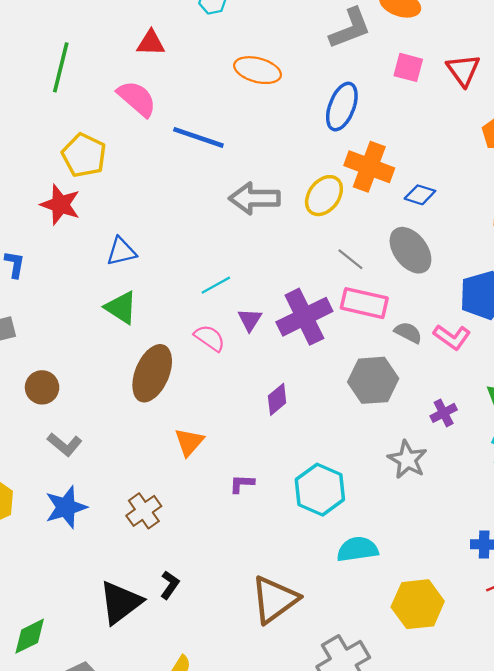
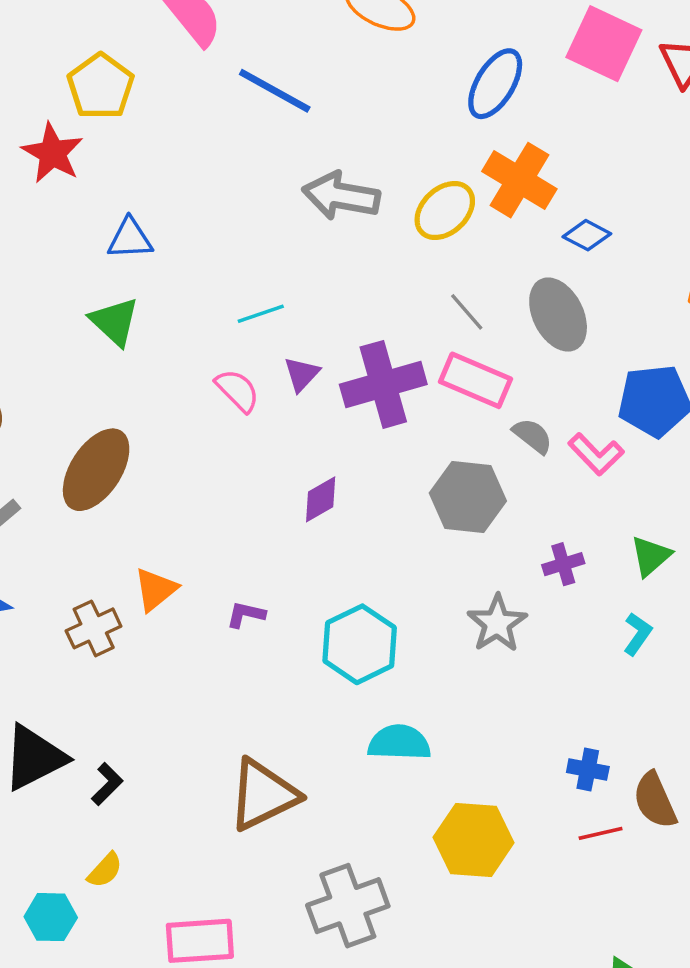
pink square: (408, 67) -> (604, 44), size x1.6
brown ellipse: (152, 373) -> (96, 470), moved
orange triangle: (189, 442) -> (156, 589), moved
black L-shape: (170, 585) -> (107, 784), moved

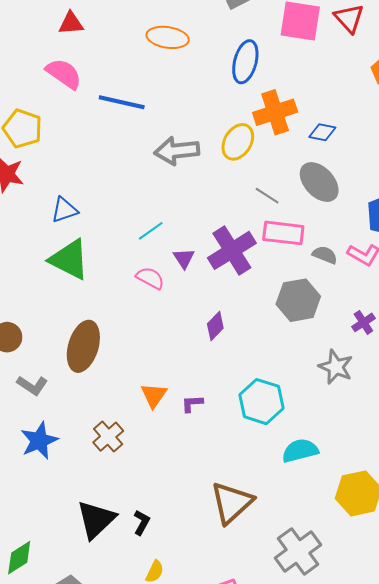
orange cross: (519, 180) -> (275, 112), turned -33
green triangle: (115, 322) -> (69, 259), size x1.4
orange triangle: (156, 589) -> (154, 395), moved

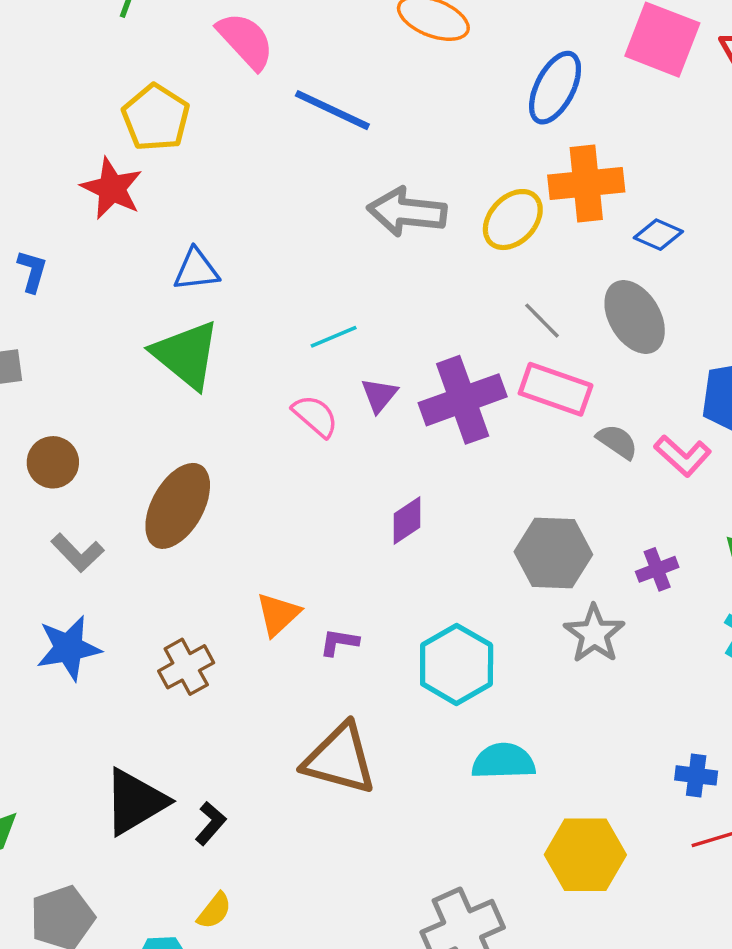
gray hexagon: (298, 300) -> (553, 553), moved
brown triangle: (232, 503) -> (340, 759), moved, turned 45

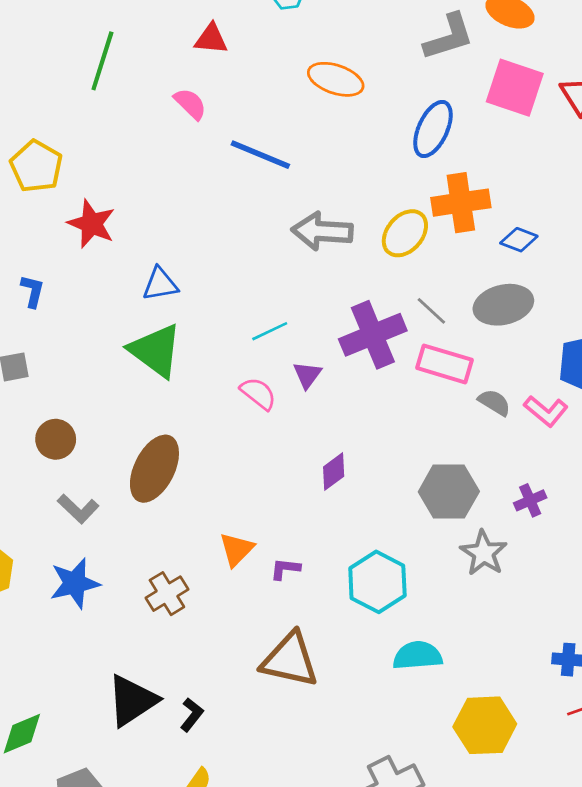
pink semicircle: (246, 41) -> (190, 104), size x0.7
yellow pentagon: (156, 118) -> (36, 166), moved
gray ellipse: (635, 317) -> (503, 305), turned -70
purple cross: (463, 400) -> (373, 335), moved

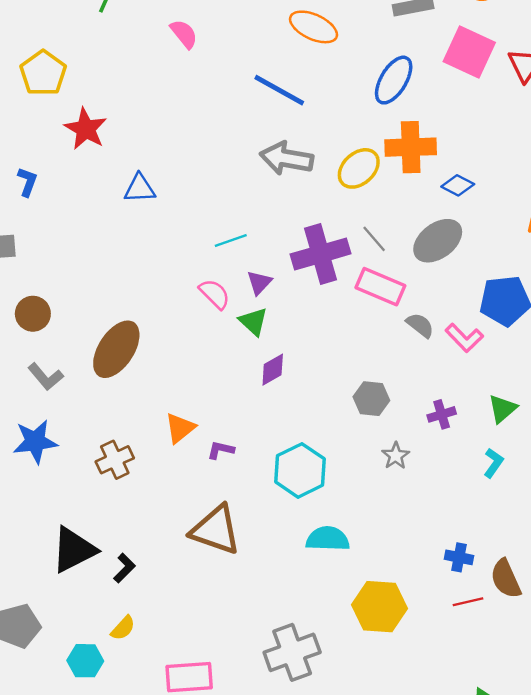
blue line: (260, 155) -> (279, 90), moved
gray ellipse: (503, 305) -> (438, 241), turned -30
green triangle: (156, 351) -> (253, 322), moved, size x0.6
gray hexagon: (449, 492) -> (371, 399), size x0.7
gray star: (484, 553) -> (396, 456), size x0.7

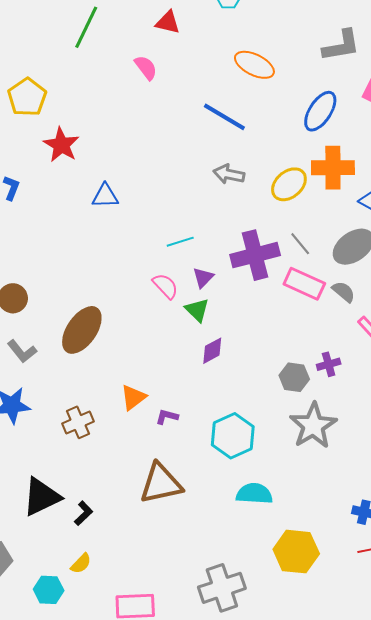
gray arrow: (287, 158) -> (229, 174), size x0.7
gray semicircle: (420, 325) -> (344, 292), moved
purple cross: (442, 414) -> (329, 364), moved
gray star: (396, 456) -> (313, 426), size x2.0
brown triangle: (216, 530) -> (161, 484), turned -33

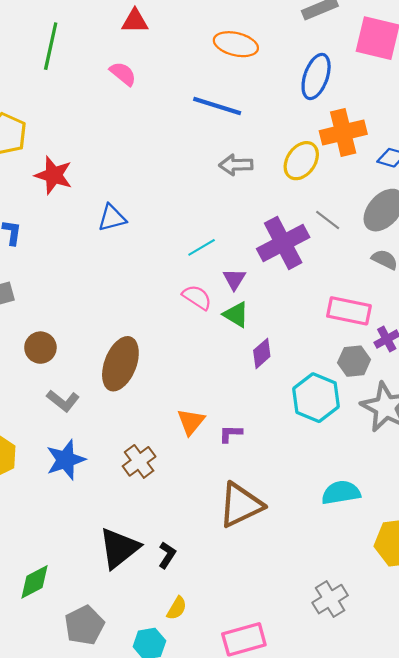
pink rectangle: (304, 284) -> (349, 311), moved
cyan hexagon: (233, 436) -> (316, 398), moved
gray cross: (222, 588) -> (330, 599), size x0.7

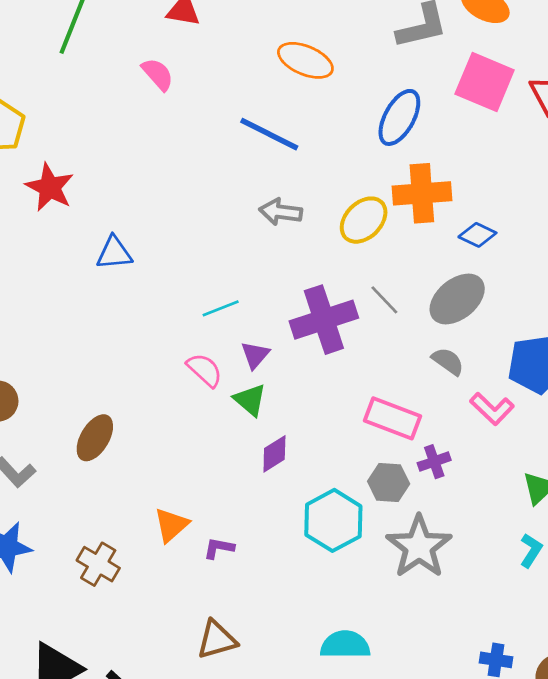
brown ellipse: (120, 364) -> (95, 438), size x0.7
brown cross: (139, 461) -> (98, 564), turned -32
brown triangle: (241, 505) -> (217, 640), size x0.7

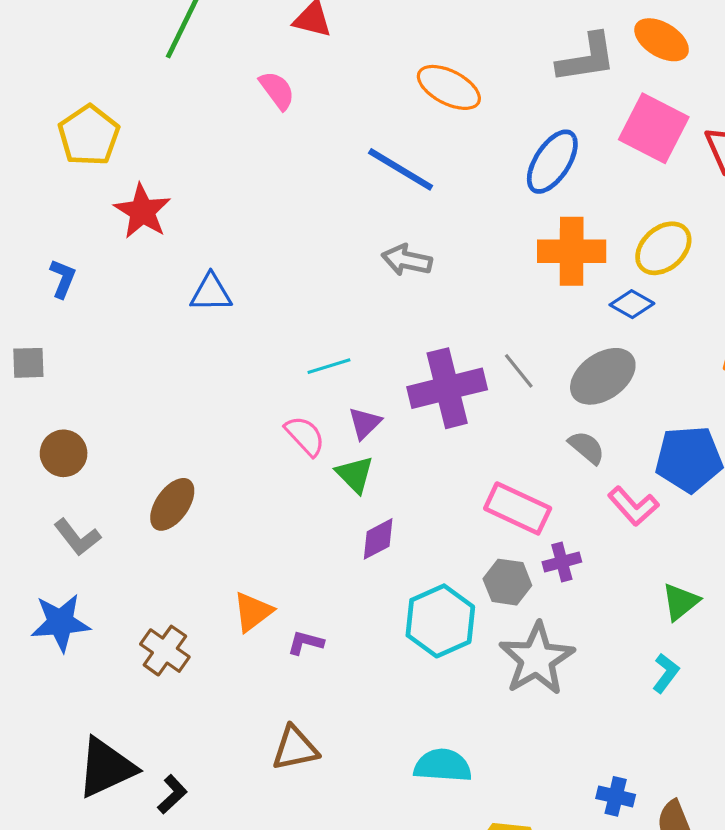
yellow ellipse: (364, 220) -> (663, 248), moved

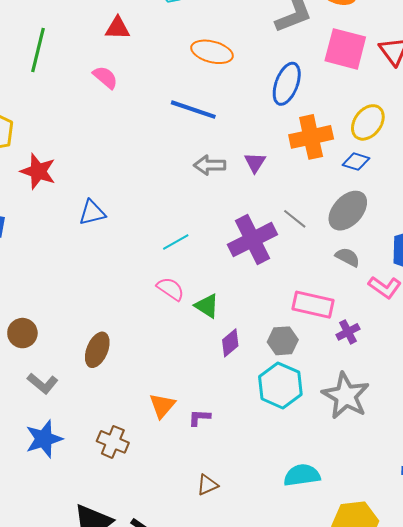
purple triangle: (365, 423) -> (255, 163), moved
gray hexagon: (507, 582) -> (283, 341), moved
brown triangle: (295, 748) -> (207, 485), size x0.7

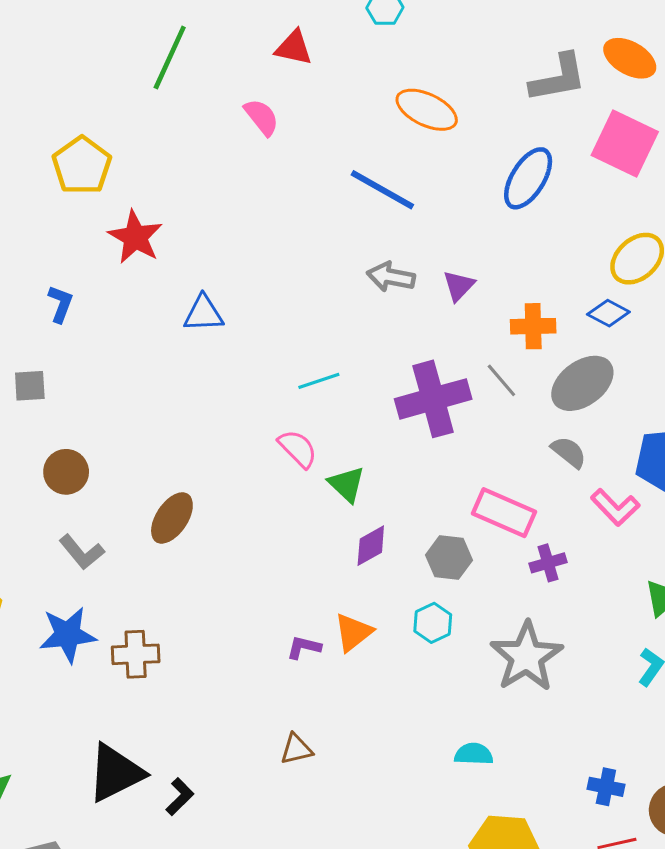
orange cross: (311, 137) -> (533, 326), moved, size x0.7
cyan hexagon: (280, 385) -> (433, 623), size x0.6
orange triangle: (162, 406) -> (353, 632), moved
brown cross: (113, 442) -> (136, 654), moved, turned -36
cyan semicircle: (302, 475) -> (474, 754), moved, size x0.7

